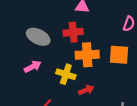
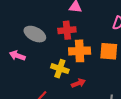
pink arrow: (33, 67) -> (17, 56), moved, turned -133

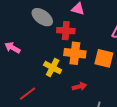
gray ellipse: (35, 34) -> (42, 17), moved
red arrow: (78, 83) -> (79, 87), moved

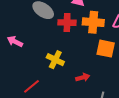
orange cross: (75, 53) -> (93, 22), moved

